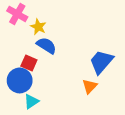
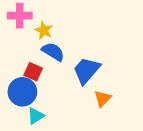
pink cross: (17, 14) -> (20, 16), turned -30
blue trapezoid: (101, 62) -> (87, 70), moved

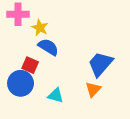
blue trapezoid: (87, 70) -> (100, 64), moved
cyan triangle: (36, 116) -> (56, 95), moved, turned 49

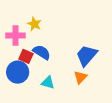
pink cross: (18, 14) -> (16, 36), moved
blue semicircle: (48, 47) -> (42, 52), moved

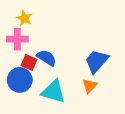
yellow star: (34, 24) -> (24, 18), moved
cyan triangle: (48, 83) -> (53, 92), size x1.6

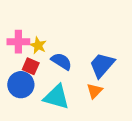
yellow star: (24, 18) -> (38, 45), moved
blue semicircle: (47, 58) -> (61, 61), moved

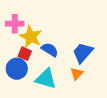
pink cross: (18, 42) -> (15, 24), moved
yellow star: (38, 45) -> (31, 37), size x1.6

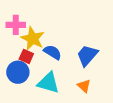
orange triangle: (77, 74) -> (84, 86), moved, turned -32

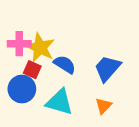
pink cross: (16, 25) -> (19, 44), moved
orange triangle: (84, 86) -> (104, 106), turned 32

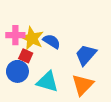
blue semicircle: (65, 64) -> (52, 41), moved
orange triangle: (104, 106) -> (83, 85), size x1.6

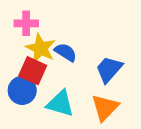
pink cross: (15, 35) -> (26, 23), moved
red square: (26, 56) -> (33, 71), size x1.5

